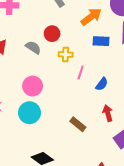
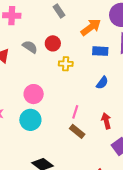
gray semicircle: (33, 47) -> (30, 47), moved
pink line: (81, 72) -> (75, 112), moved
blue semicircle: (102, 84) -> (102, 83), moved

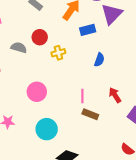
cyan circle: (30, 120) -> (47, 129), moved

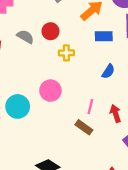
pink circle: (37, 92) -> (50, 91), moved
pink line: (82, 96) -> (90, 107), moved
cyan circle: (47, 129) -> (18, 106), moved

